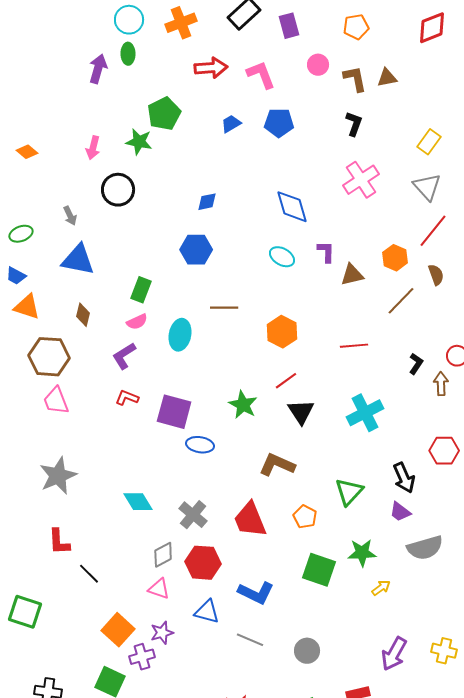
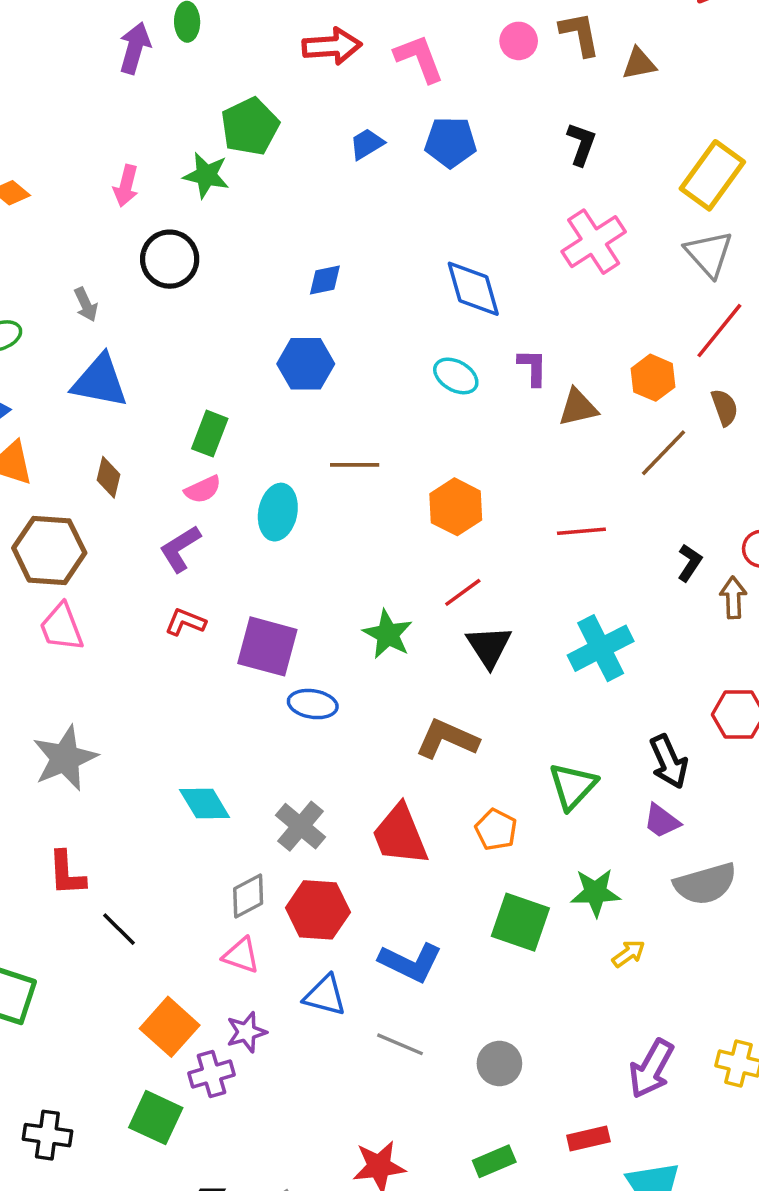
brown L-shape: (355, 79) -> (580, 34), moved
yellow rectangle: (429, 142) -> (712, 175), size x1.5

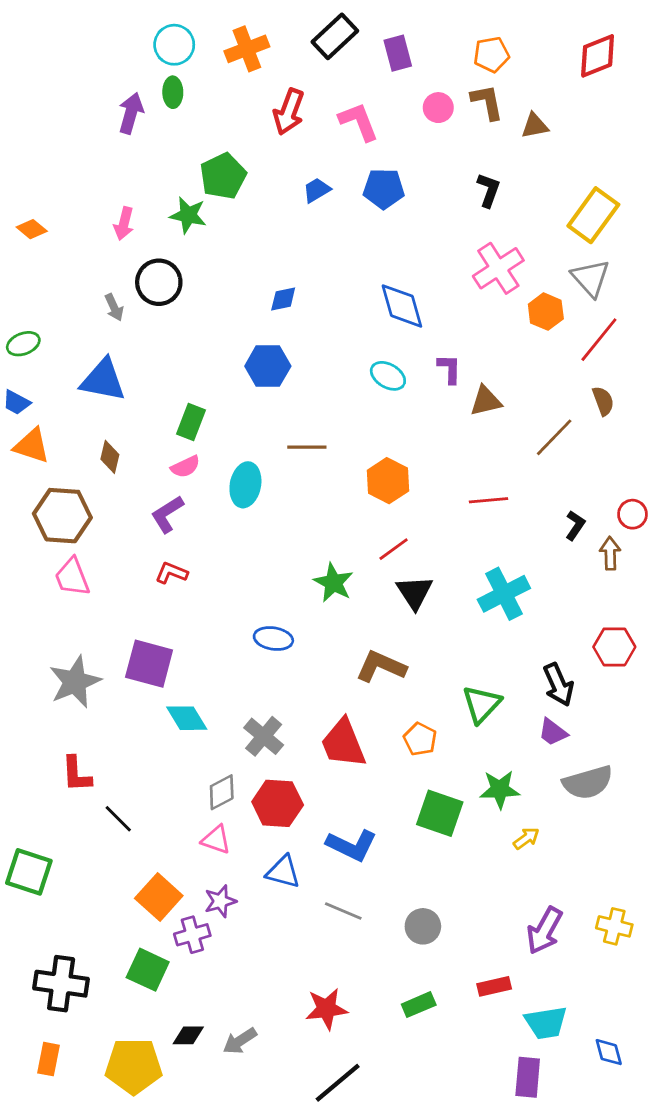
red arrow: (332, 46) -> (289, 112), turned 114
gray arrow: (86, 304) -> (114, 307), moved
orange hexagon: (653, 378) -> (546, 312), moved
purple square: (267, 646) -> (149, 664), moved
black cross: (47, 1135) -> (61, 984), size x1.4

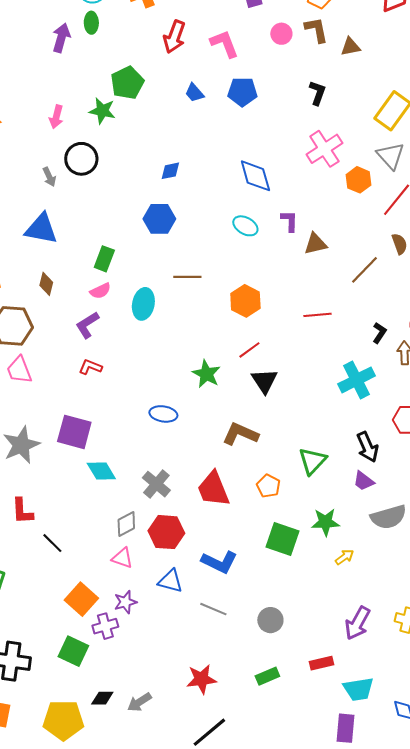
blue trapezoid: (317, 190) -> (194, 93), turned -100
cyan cross: (504, 594) -> (356, 380), moved

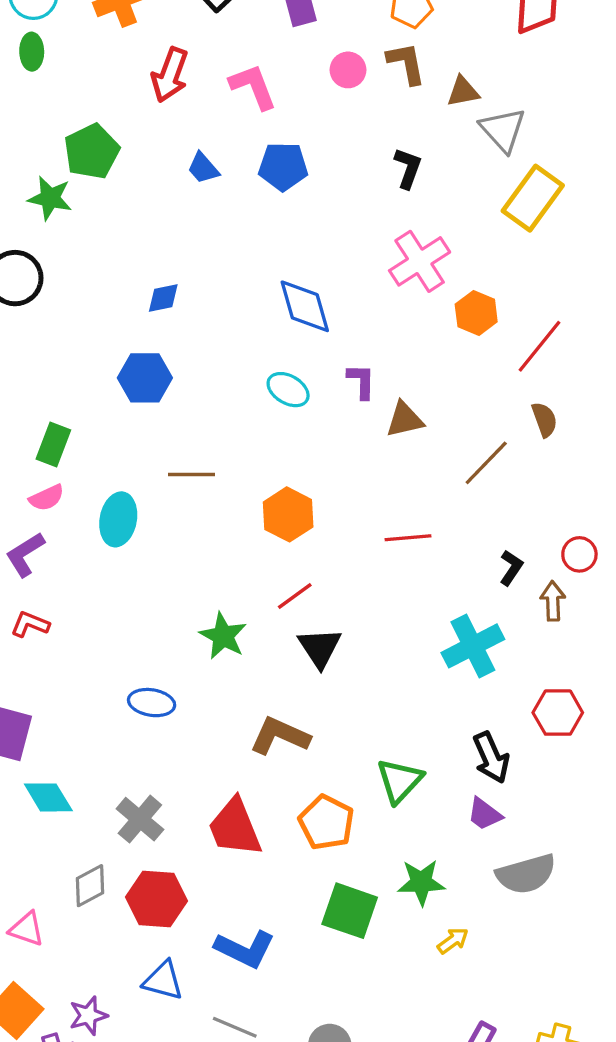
gray triangle: (391, 156) -> (503, 130), moved
orange pentagon: (268, 486) -> (326, 822), size x1.4
pink triangle: (122, 558) -> (27, 929), moved

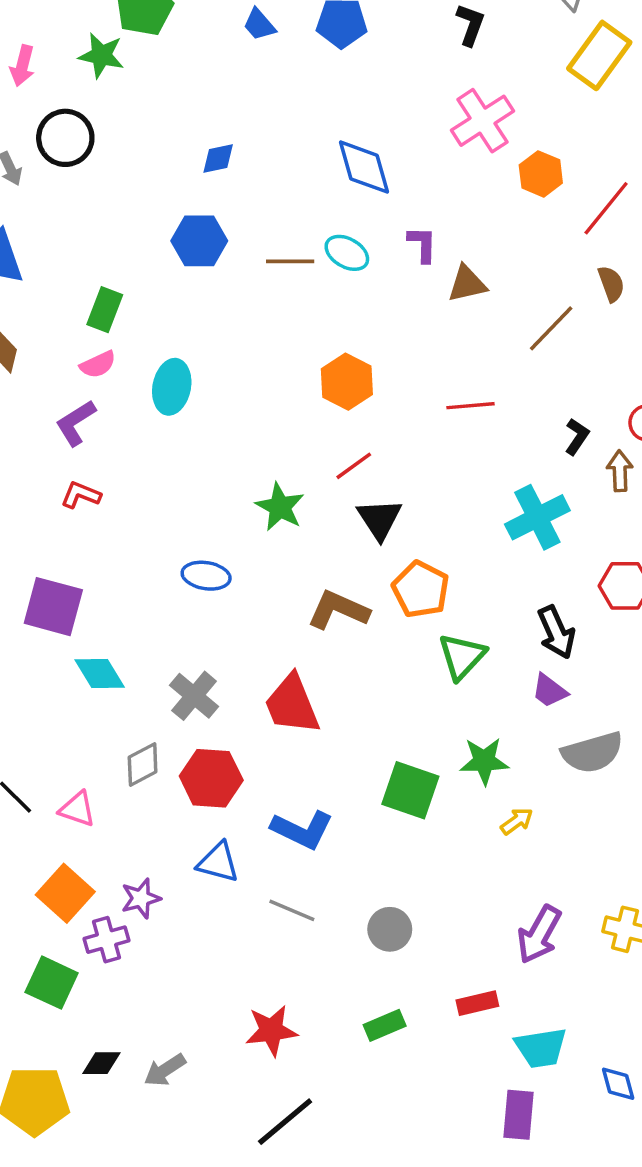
brown line: (192, 474) -> (290, 261), moved
orange pentagon: (326, 822) -> (421, 589), moved

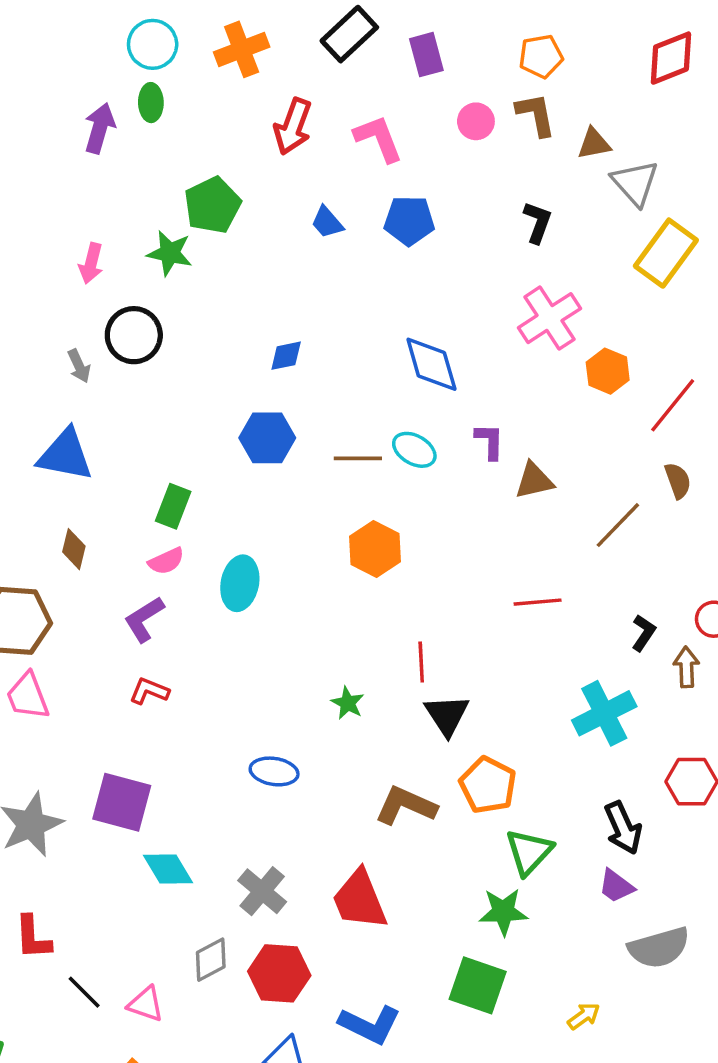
orange hexagon: (347, 382) -> (375, 549), moved
red line: (354, 466) -> (421, 662), turned -57
green star: (280, 507) -> (348, 703), size x0.7
green star: (484, 761) -> (503, 912), moved

